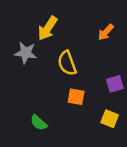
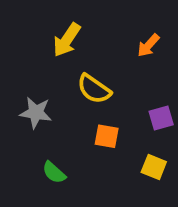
gray star: (26, 53) -> (36, 113), moved
yellow semicircle: (67, 63) -> (94, 89), turned -35

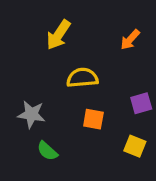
yellow semicircle: (94, 89) -> (82, 78), turned 140
gray star: (36, 113) -> (31, 114), moved

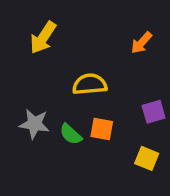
yellow arrow: (58, 35) -> (43, 38), moved
green semicircle: (47, 151) -> (71, 134), moved

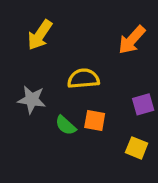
orange arrow: (141, 43) -> (132, 40), size x1.4
gray star: (34, 124) -> (32, 100), moved

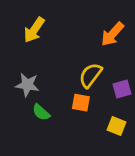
yellow semicircle: (83, 79) -> (90, 75), moved, turned -48
green semicircle: (66, 125) -> (41, 112), moved

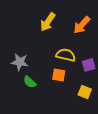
yellow arrow: (34, 30) -> (48, 22), moved
yellow semicircle: (90, 75) -> (66, 55), turned 66

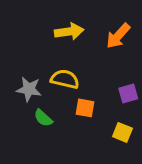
yellow arrow: (48, 22) -> (69, 32), turned -132
yellow semicircle: (66, 55) -> (65, 79), moved

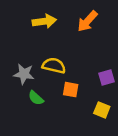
yellow arrow: (69, 32) -> (44, 21), moved
orange arrow: (118, 36) -> (87, 21), moved

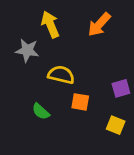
yellow arrow: (44, 21) -> (50, 24), turned -105
gray star: (24, 74) -> (27, 50), moved

